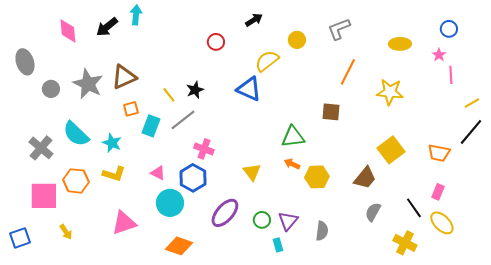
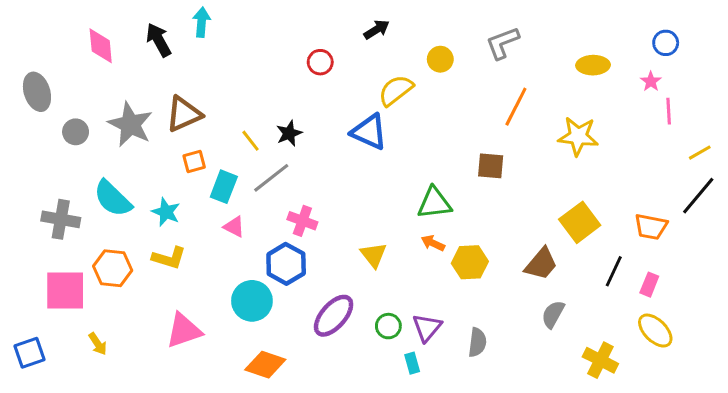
black arrow: (107, 27) -> (159, 40), turned 100
gray cross: (41, 148) -> (61, 219), turned -30
pink triangle: (158, 173) -> (234, 227), moved
black line: (414, 208) -> (614, 271), moved, turned 60

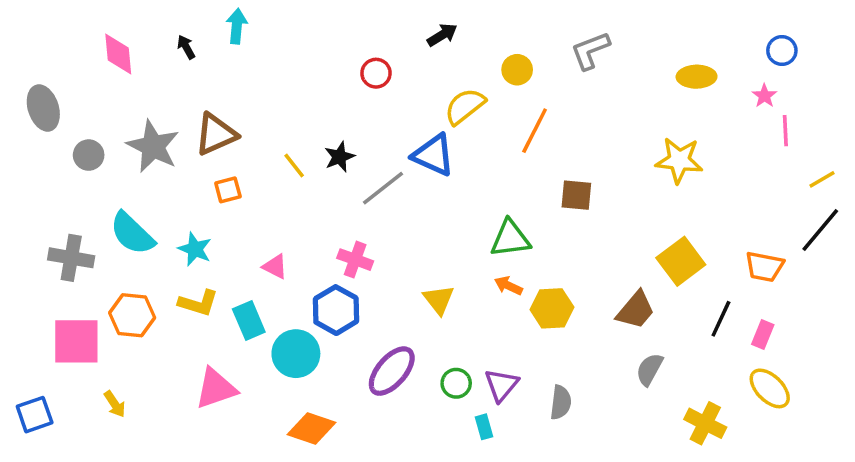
black arrow: (159, 40) -> (186, 47), size x0.6
orange line: (516, 107) -> (535, 131), moved
gray line: (271, 178) -> (383, 188), moved
cyan rectangle: (224, 187) -> (249, 321), moved, turned -44

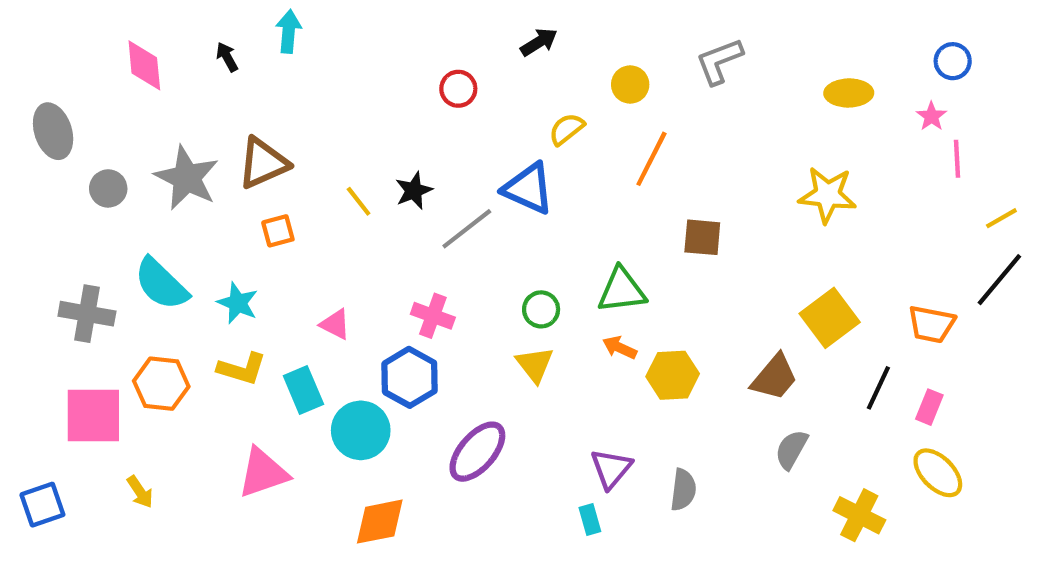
yellow semicircle: (465, 106) -> (567, 129), size x0.7
green circle: (456, 383) -> (541, 309), moved
orange diamond: (312, 429) -> (380, 522), turned -30

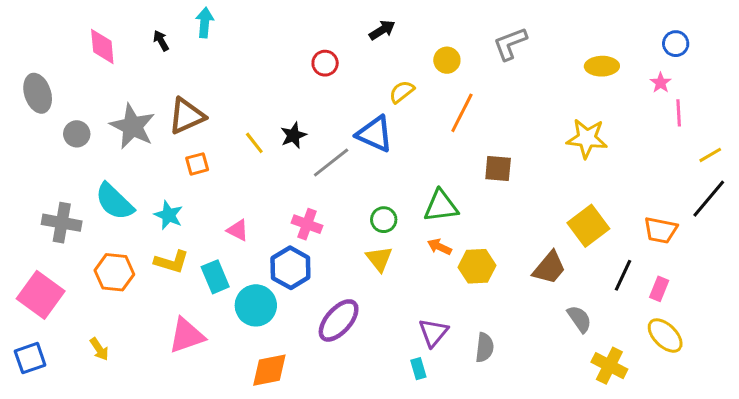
pink square: (93, 416) -> (41, 295), moved, turned 36
gray semicircle: (791, 449) -> (579, 319), moved, turned 116

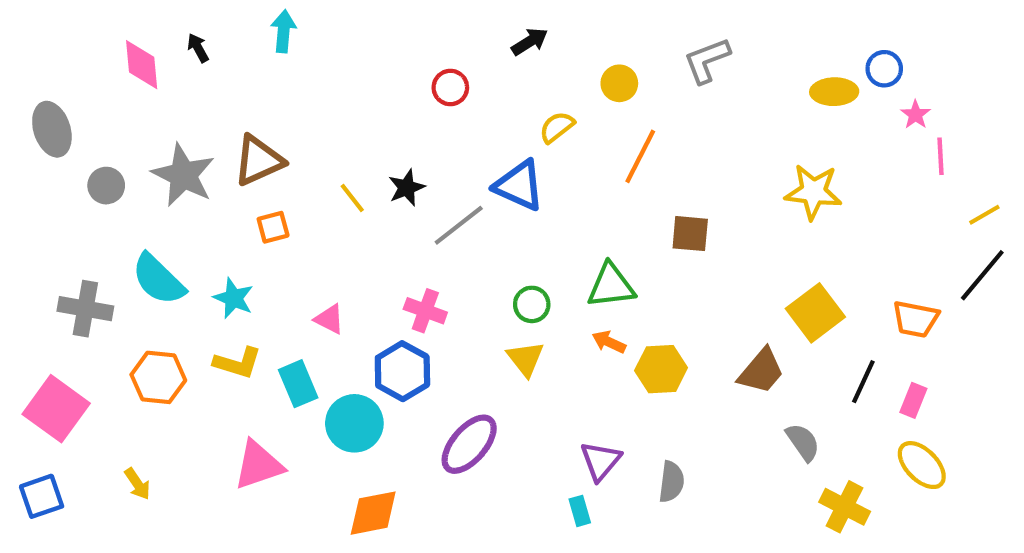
black arrow: (161, 41) -> (198, 48), moved
blue circle: (676, 44) -> (884, 69), moved

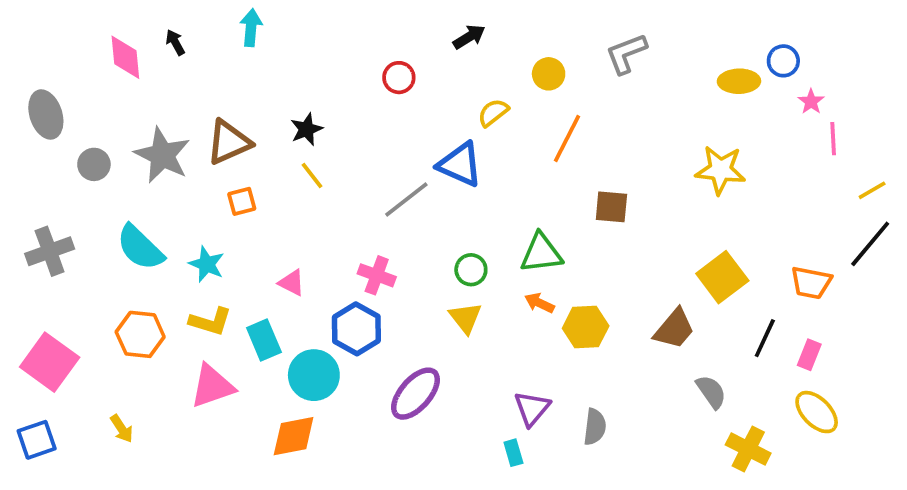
black star: (407, 188) -> (306, 129), moved
gray cross: (85, 309) -> (50, 251), moved, turned -30
pink triangle: (258, 465) -> (212, 386), moved
orange diamond: (373, 513) -> (294, 436), moved

